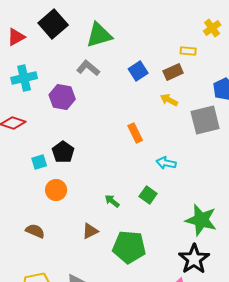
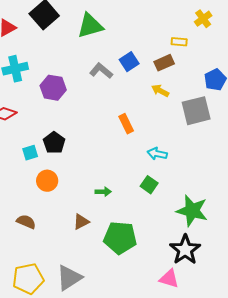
gray L-shape: (88, 68) -> (101, 71), moved
green square: (148, 195) -> (149, 185), moved
green arrow: (112, 201) -> (103, 192), turned 140

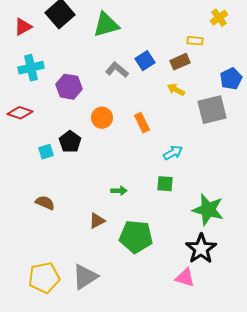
cyan arrow: (157, 154) -> (173, 153), turned 138
orange circle: (47, 181) -> (102, 118), moved
green square: (149, 185) -> (165, 184), turned -30
brown semicircle: (26, 222) -> (45, 203), moved

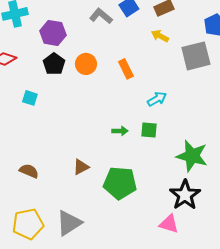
black pentagon: (70, 142) -> (54, 64), moved
cyan square: (46, 152) -> (30, 98), turned 35
green arrow: (119, 191) -> (120, 131), moved
brown semicircle: (45, 203) -> (29, 171), moved

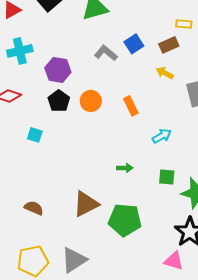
green square: (149, 130) -> (167, 177), moved
brown triangle: (81, 167) -> (86, 204), size x1.6

